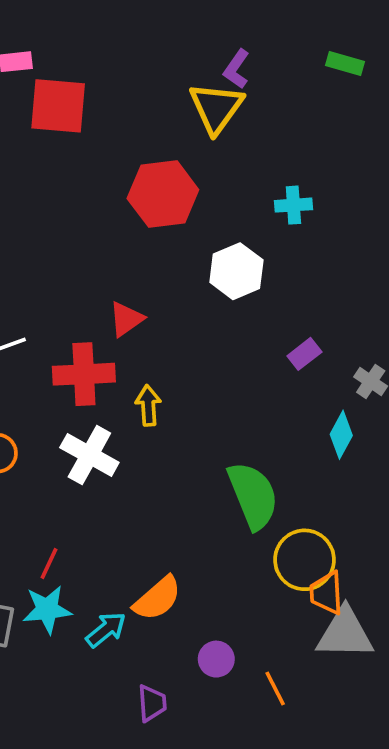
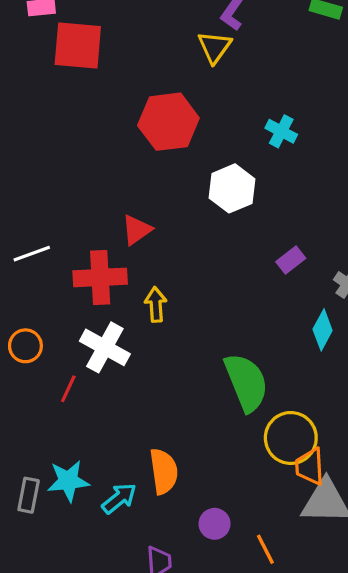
yellow triangle: (216, 108) -> (215, 47), size x0.7
cyan cross: (293, 205) -> (281, 131), turned 32
red line: (49, 563) -> (68, 389), moved
orange semicircle: (157, 598) -> (164, 471), turned -57

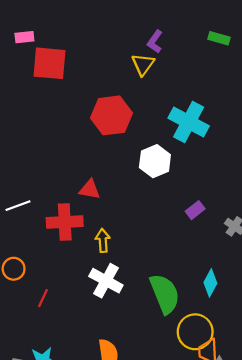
cyan cross: (281, 131) -> (189, 122), size x1.8
red triangle: (137, 230) -> (90, 189), turned 45
cyan diamond: (323, 330) -> (210, 283), moved
white cross: (105, 347) -> (106, 281), moved

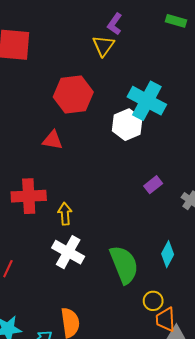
white hexagon: (155, 161) -> (127, 125), moved
red triangle: (90, 189) -> (53, 140), moved
yellow circle: (195, 332) -> (153, 301), size x0.6

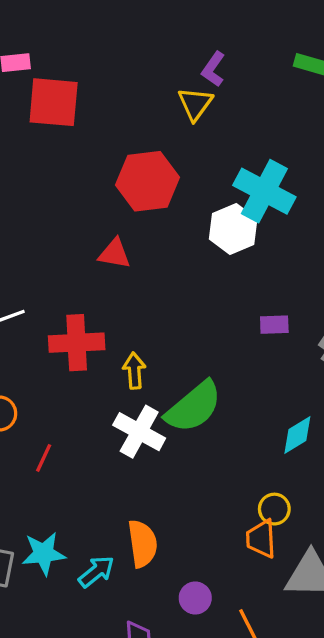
purple rectangle: (153, 185) -> (274, 325), turned 36
cyan diamond: (168, 254) -> (297, 435), turned 30
green semicircle: (124, 265) -> (194, 407), moved, turned 72
orange trapezoid: (166, 320) -> (261, 539), moved

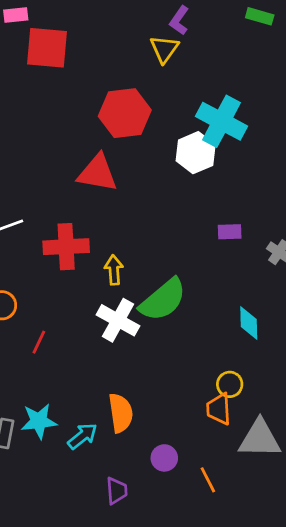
red triangle: (115, 254) -> (97, 173), size x1.5
cyan diamond: (297, 435) -> (249, 323), turned -60

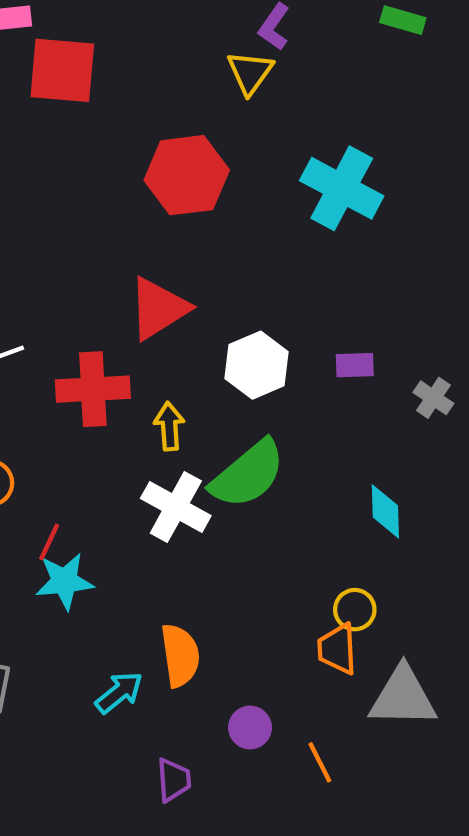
white hexagon: (196, 153) -> (257, 365), moved
red triangle: (97, 173) -> (158, 308), moved, turned -42
cyan star: (39, 421) -> (64, 581), moved

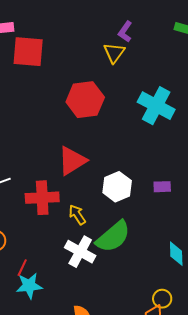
yellow arrow: (169, 426) -> (77, 215), turned -30

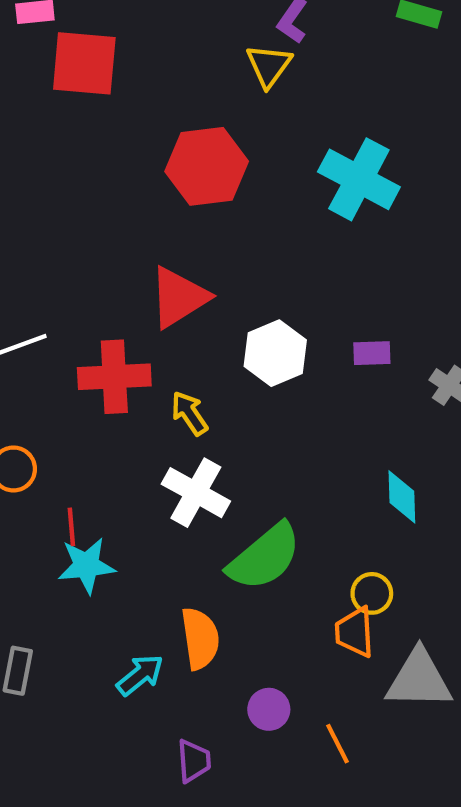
green semicircle: (113, 237) -> (265, 557), moved
red line: (22, 268) -> (71, 527), turned -30

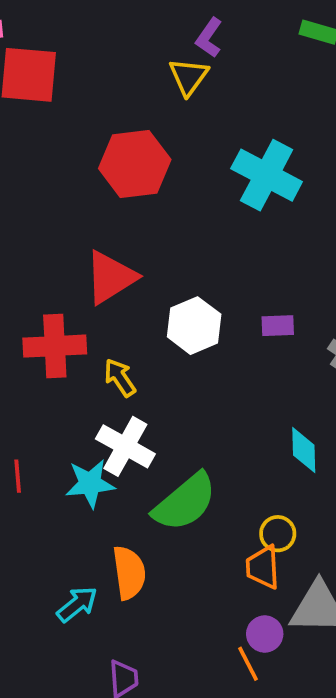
cyan star: (86, 566) -> (90, 484), moved
purple circle: (269, 709) -> (265, 634), moved

